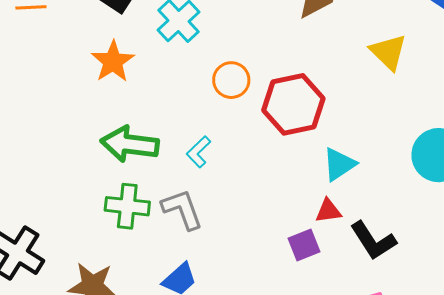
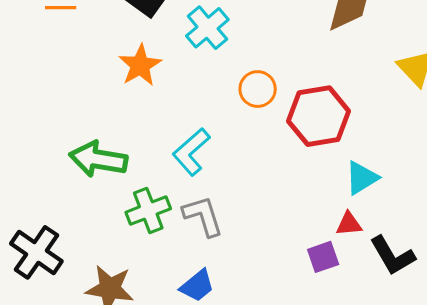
green arrow: (130, 144) -> (98, 159), moved
cyan L-shape: (198, 152) -> (191, 152), moved, size x1.5
green cross: (127, 206) -> (148, 210), turned -30

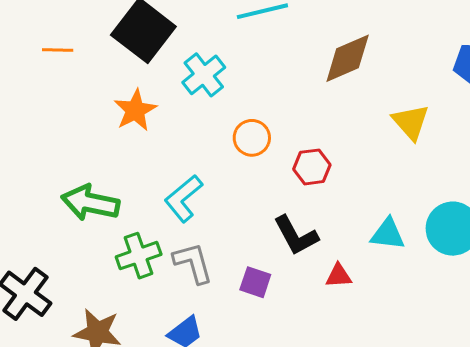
red hexagon: (319, 116) -> (312, 167), size x0.6
cyan triangle: (362, 178) -> (388, 234), moved, turned 36
black L-shape: (392, 256) -> (296, 236), moved
purple square: (323, 257) -> (255, 282), moved, turned 36

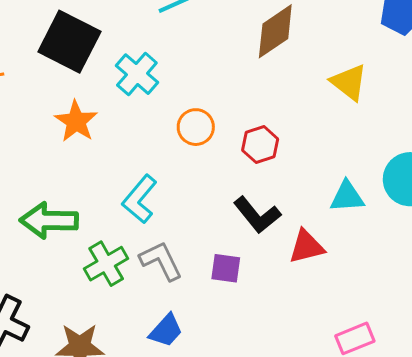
red triangle: (339, 276) -> (306, 247), size x1.4

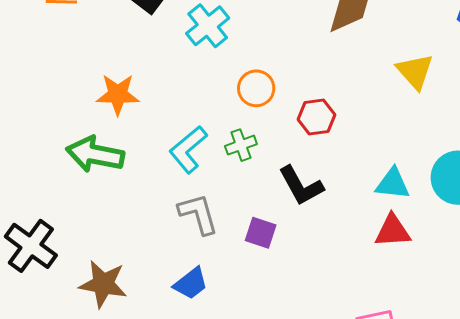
orange star: (76, 121) -> (118, 94), moved, turned 30
red triangle: (306, 247) -> (393, 231), moved
green cross: (106, 264) -> (241, 145), moved, size x0.7

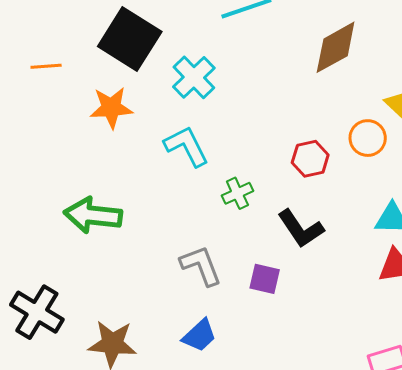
orange circle: (256, 88) -> (368, 138), moved
orange star: (118, 94) -> (111, 108), moved
cyan L-shape: (188, 149) -> (186, 146), moved, turned 108

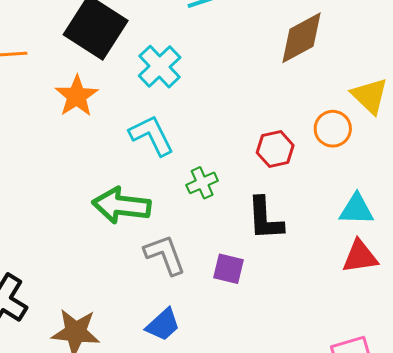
orange star: (111, 108) -> (77, 96), turned -30
green arrow: (93, 215) -> (121, 205), moved
black L-shape: (301, 229) -> (265, 219), turned 30

